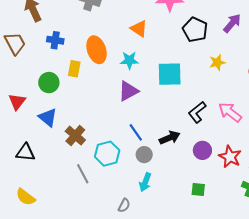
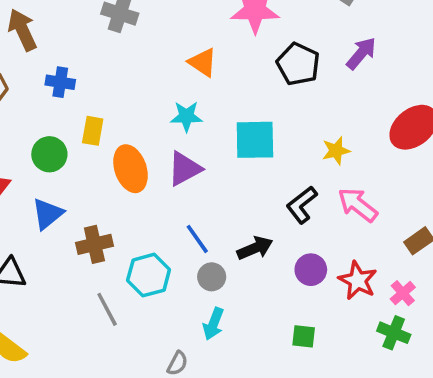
orange ellipse: (97, 50) -> (131, 169), moved
yellow star: (217, 62) -> (336, 151), moved
blue triangle: (48, 118) -> (48, 214), turned 42
brown cross: (75, 136) -> (94, 244), turned 36

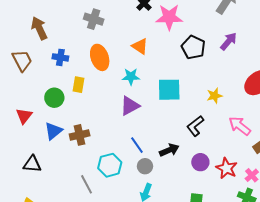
orange ellipse: (131, 169) -> (100, 57), moved
pink arrow: (358, 205) -> (240, 126), moved
brown cross: (94, 244) -> (80, 135), moved

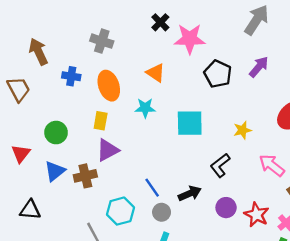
blue cross: (60, 57) -> (71, 76), moved
yellow rectangle: (79, 85) -> (101, 121), moved
purple triangle: (130, 106) -> (108, 150), moved

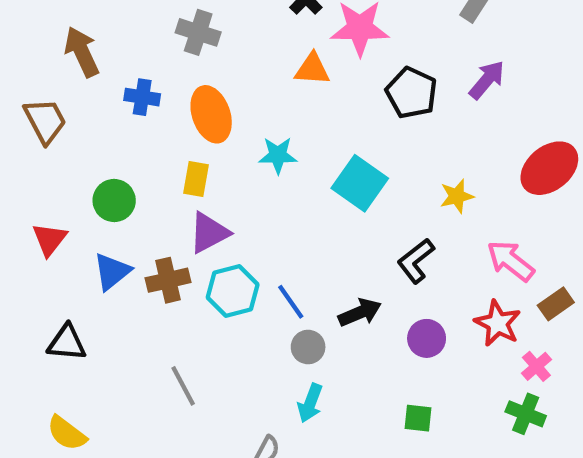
orange triangle: (156, 73) -> (312, 69), moved, turned -30
cyan square: (190, 123) -> (360, 183), turned 36
cyan hexagon: (120, 211) -> (233, 291), moved
red star: (256, 215) -> (498, 323), moved

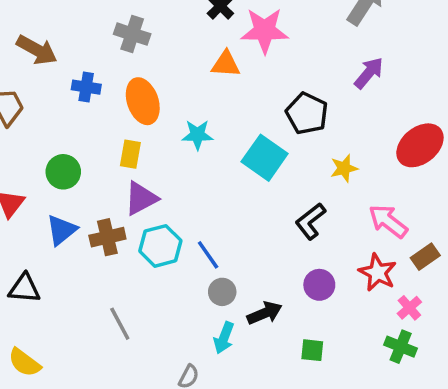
brown arrow: (82, 52) -> (37, 50), turned 144
black pentagon: (411, 93) -> (307, 114), moved
black arrow: (360, 313) -> (265, 313), moved

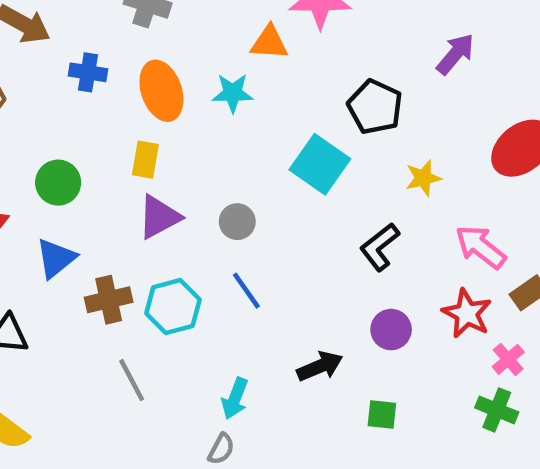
cyan star: (197, 135) -> (233, 93), moved
brown cross: (107, 237) -> (109, 300), moved
cyan hexagon: (160, 246) -> (173, 307), moved
gray circle: (222, 292) -> (237, 222), moved
cyan arrow: (224, 338) -> (235, 398), moved

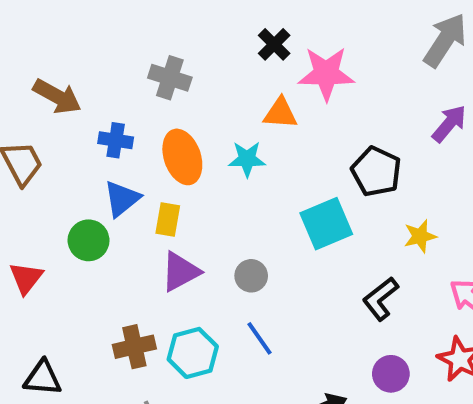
cyan square: (320, 164) -> (326, 224), turned 32
blue triangle: (56, 258) -> (122, 199), moved

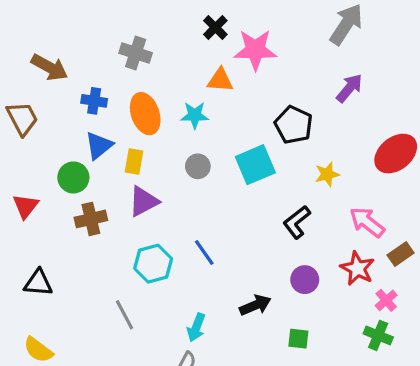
gray circle: (251, 276) -> (198, 166), moved
brown cross: (134, 347) -> (91, 219), moved

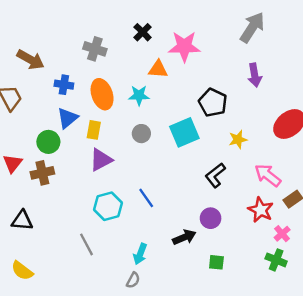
black cross: (215, 27) -> (143, 32), moved
purple arrow: (349, 88) -> (255, 75), turned 130
brown cross: (91, 219) -> (42, 173), moved
purple circle: (305, 280) -> (211, 218), moved

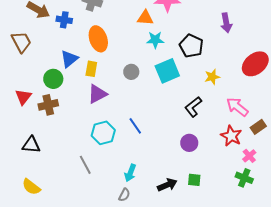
blue cross: (64, 85) -> (64, 20), moved
cyan star: (139, 95) -> (155, 40), moved
black arrow: (184, 237) -> (167, 185), moved

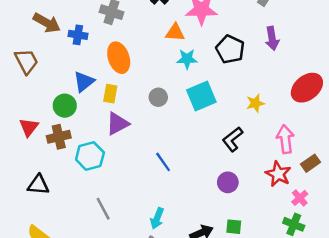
black pentagon: (191, 46) -> (230, 49), moved
pink arrow: (237, 107) -> (285, 139), turned 45
cyan hexagon: (103, 133) -> (90, 156), moved

